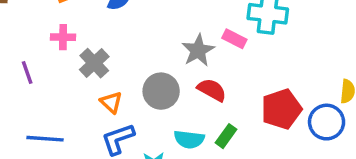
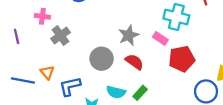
pink rectangle: (234, 39) -> (160, 38), moved
orange triangle: (111, 102) -> (47, 72), moved
red pentagon: (281, 109) -> (182, 59), moved

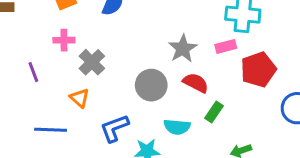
pink rectangle: (160, 38) -> (226, 46), turned -40
orange triangle: (47, 72) -> (80, 98), moved
green rectangle: (140, 93) -> (214, 112), moved

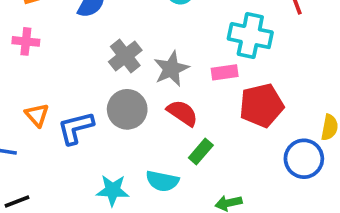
gray cross: (92, 62) -> (125, 56), moved
cyan semicircle: (177, 127) -> (162, 181), moved
blue L-shape: (115, 128) -> (76, 128), moved

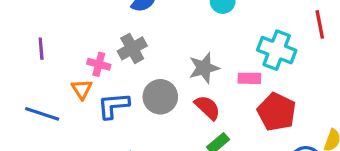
pink cross: (26, 41) -> (99, 64), moved
gray cross: (125, 56) -> (132, 48), moved
red pentagon: (261, 105) -> (277, 112), turned 30

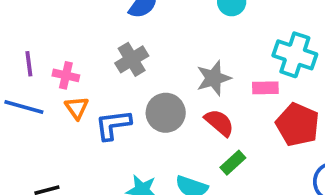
pink cross: (99, 64) -> (66, 75), moved
blue line: (42, 114) -> (24, 107), moved

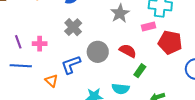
gray star: (214, 78) -> (120, 13), moved
orange triangle: (77, 108) -> (51, 81), moved

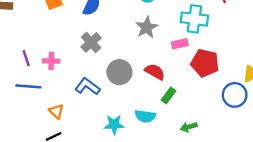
blue L-shape: (71, 65) -> (87, 86), turned 55
orange triangle: (51, 81) -> (56, 111), moved

